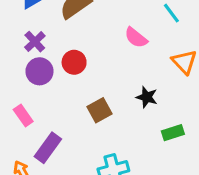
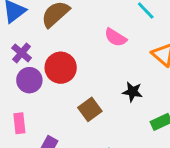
red circle: (74, 62) -> (61, 68), size x1.4
pink rectangle: (23, 115) -> (19, 123), turned 36

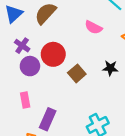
brown square: (90, 109) -> (77, 73), moved

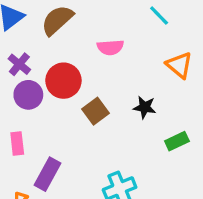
pink semicircle: (93, 27) -> (110, 47), moved, turned -36

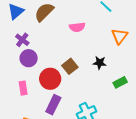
orange triangle: (179, 65) -> (120, 36), turned 30
red circle: (63, 81) -> (50, 79), moved
purple rectangle: (48, 174) -> (53, 105), moved

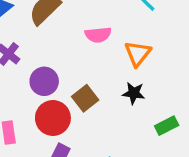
orange triangle: (120, 36) -> (138, 53), moved
purple circle: (29, 58) -> (44, 81), moved

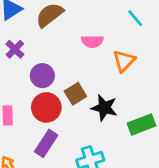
black star: (134, 93) -> (104, 108), moved, size x1.4
green rectangle: (167, 126) -> (142, 125), size x1.4

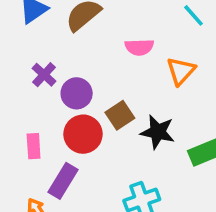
purple cross: (15, 49) -> (44, 75), moved
purple rectangle: (46, 143) -> (63, 181), moved

